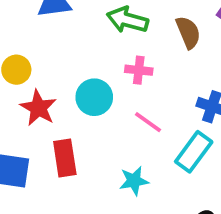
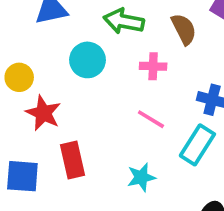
pink cross: (139, 70) -> (153, 66), moved
cyan circle: (94, 97) -> (87, 60), moved

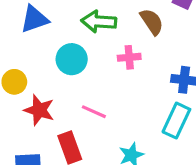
pink line: (151, 119) -> (94, 112), moved

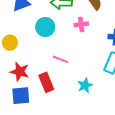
red star: (39, 110) -> (20, 72), moved

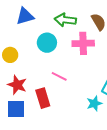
pink cross: (81, 24) -> (83, 43), size x1.5
cyan star: (85, 85) -> (94, 103), moved

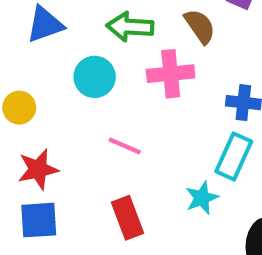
red star: (17, 85) -> (38, 169), turned -30
red rectangle: (43, 98) -> (128, 218), moved

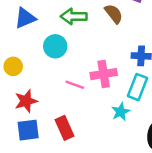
pink cross: (171, 74) -> (104, 74), moved
red rectangle: (128, 218) -> (65, 128), moved

